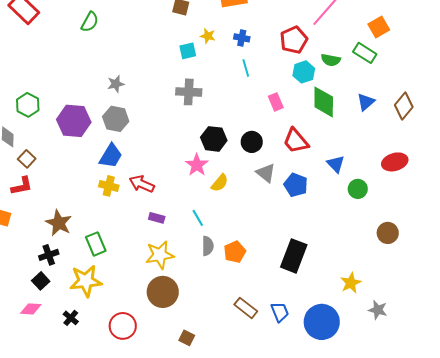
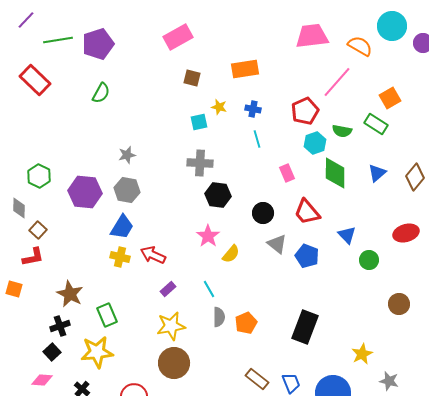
black hexagon: (214, 139) -> (218, 195), moved
purple rectangle: (157, 218) -> (168, 289), turned -56

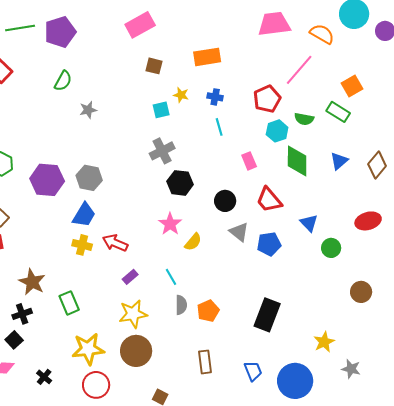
gray star: (127, 155) -> (88, 110), moved
gray cross: (200, 163) -> (162, 151), turned -30
blue pentagon: (307, 256) -> (269, 244), turned -30
yellow star: (97, 352) -> (88, 349), moved
brown rectangle: (257, 379) -> (205, 362), moved, turned 45

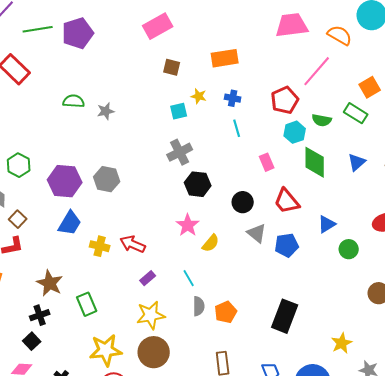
green semicircle: (63, 81) -> (74, 101), moved, turned -115
blue trapezoid: (84, 215) -> (70, 223), moved
blue triangle: (309, 223) -> (327, 224), turned 42

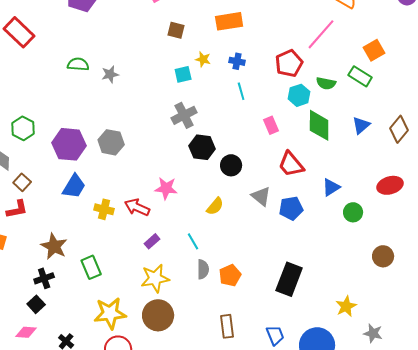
black circle: (243, 202) -> (231, 165), moved
pink star: (188, 225) -> (166, 188), moved, turned -30

